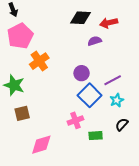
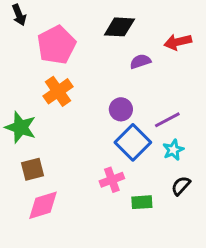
red arrow: (109, 23) -> (178, 42), moved
pink pentagon: (20, 36) -> (56, 45), moved
pink diamond: (41, 145) -> (43, 205), moved

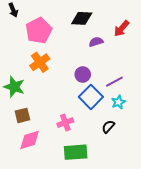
red arrow: (178, 42) -> (122, 29), turned -36
pink cross: (112, 180) -> (65, 123), moved
black semicircle: (181, 186) -> (108, 127), moved
green rectangle: (142, 202) -> (76, 152), moved, size x1.6

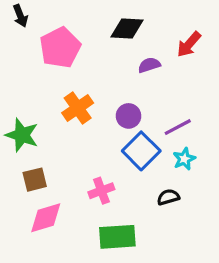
orange cross: (40, 62) -> (78, 108), moved
black semicircle: (108, 127) -> (168, 197), turned 32

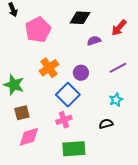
purple line: (178, 127) -> (118, 68), moved
blue square: (141, 151) -> (68, 95), moved

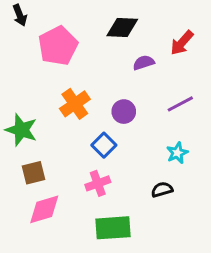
blue square: (68, 95) -> (104, 145), size x0.7

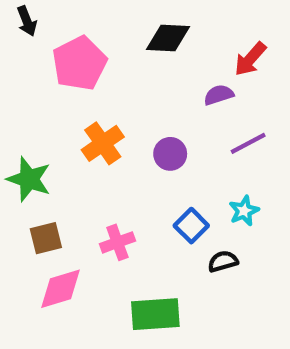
purple semicircle: (144, 63) -> (219, 95), moved
blue square: (104, 145) -> (191, 226), moved
pink cross: (98, 183) -> (117, 242), moved

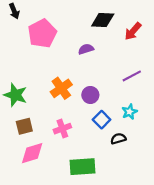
black diamond: (168, 38) -> (103, 20), moved
purple semicircle: (219, 95) -> (86, 49), moved
orange cross: (103, 143) -> (61, 88), moved
purple circle: (170, 154) -> (90, 95), moved

